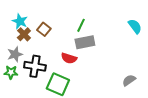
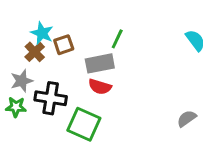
cyan star: (20, 21) -> (42, 33), moved
brown square: (44, 29) -> (64, 45), turned 32
gray rectangle: (85, 42) -> (100, 63), moved

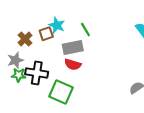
cyan star: (42, 33) -> (57, 25), moved
green line: (117, 39) -> (85, 29), turned -56
green star: (16, 107) -> (19, 75), moved

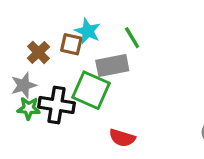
brown square: (46, 34) -> (71, 44), turned 32
red semicircle: (73, 64) -> (122, 138), moved
green square: (61, 92) -> (91, 90), moved

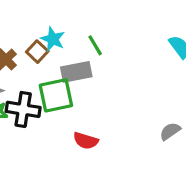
brown square: (71, 44) -> (37, 52), turned 30
green square: (91, 90) -> (56, 95), turned -36

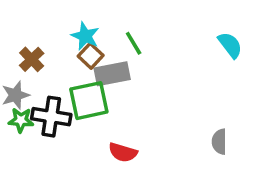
brown square: (37, 52) -> (91, 56), moved
gray semicircle: (170, 131) -> (219, 142), turned -55

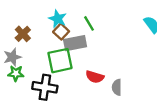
black cross: (51, 117) -> (45, 87), moved
gray semicircle: (219, 142) -> (117, 87), moved
red semicircle: (123, 152) -> (95, 77), moved

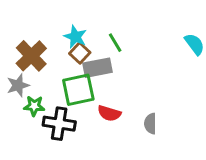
brown cross: (23, 34) -> (31, 56), size x1.5
green star: (16, 73) -> (34, 106), moved
red semicircle: (95, 77) -> (109, 113), moved

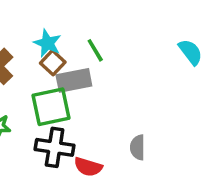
red semicircle: (109, 113) -> (88, 167), moved
black cross: (59, 124) -> (55, 147), moved

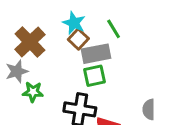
green square: (51, 107) -> (94, 76), moved, size x0.7

